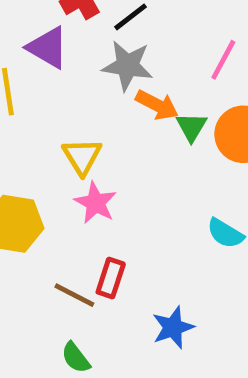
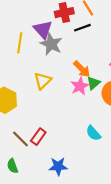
gray star: (127, 66) -> (51, 44), moved
pink star: (96, 203) -> (80, 86), moved

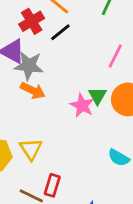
orange arrow: (82, 69) -> (33, 91), moved
yellow triangle: (43, 81) -> (31, 149), moved

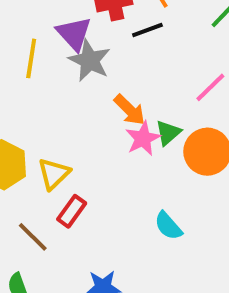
orange arrow: (33, 91) -> (130, 110), moved
red rectangle: (52, 185) -> (72, 211), moved

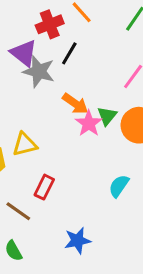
black line: (147, 30) -> (69, 53), moved, turned -30
yellow triangle: (54, 174) -> (25, 144), moved, turned 40
cyan semicircle: (168, 226) -> (119, 186), turned 85

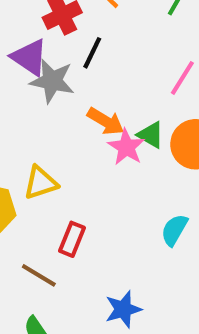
green triangle: (107, 116) -> (151, 135), turned -35

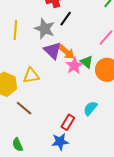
purple triangle: (29, 57) -> (53, 51), moved
red rectangle: (72, 239) -> (68, 122), moved
brown line: (39, 275) -> (24, 108), moved

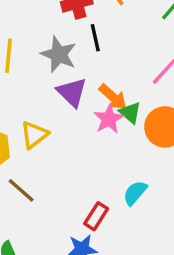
black line: (66, 19) -> (95, 38), turned -49
orange arrow: (67, 52) -> (113, 97), moved
yellow triangle: (31, 76) -> (34, 135), turned -30

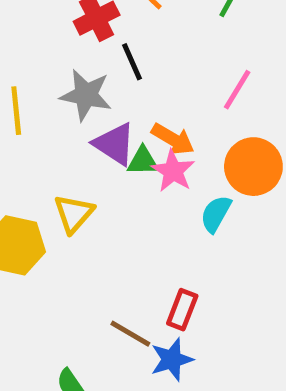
green triangle: (130, 113) -> (143, 161), moved, turned -30
brown line: (21, 190) -> (130, 334), moved
cyan semicircle: (135, 193) -> (216, 214), moved

